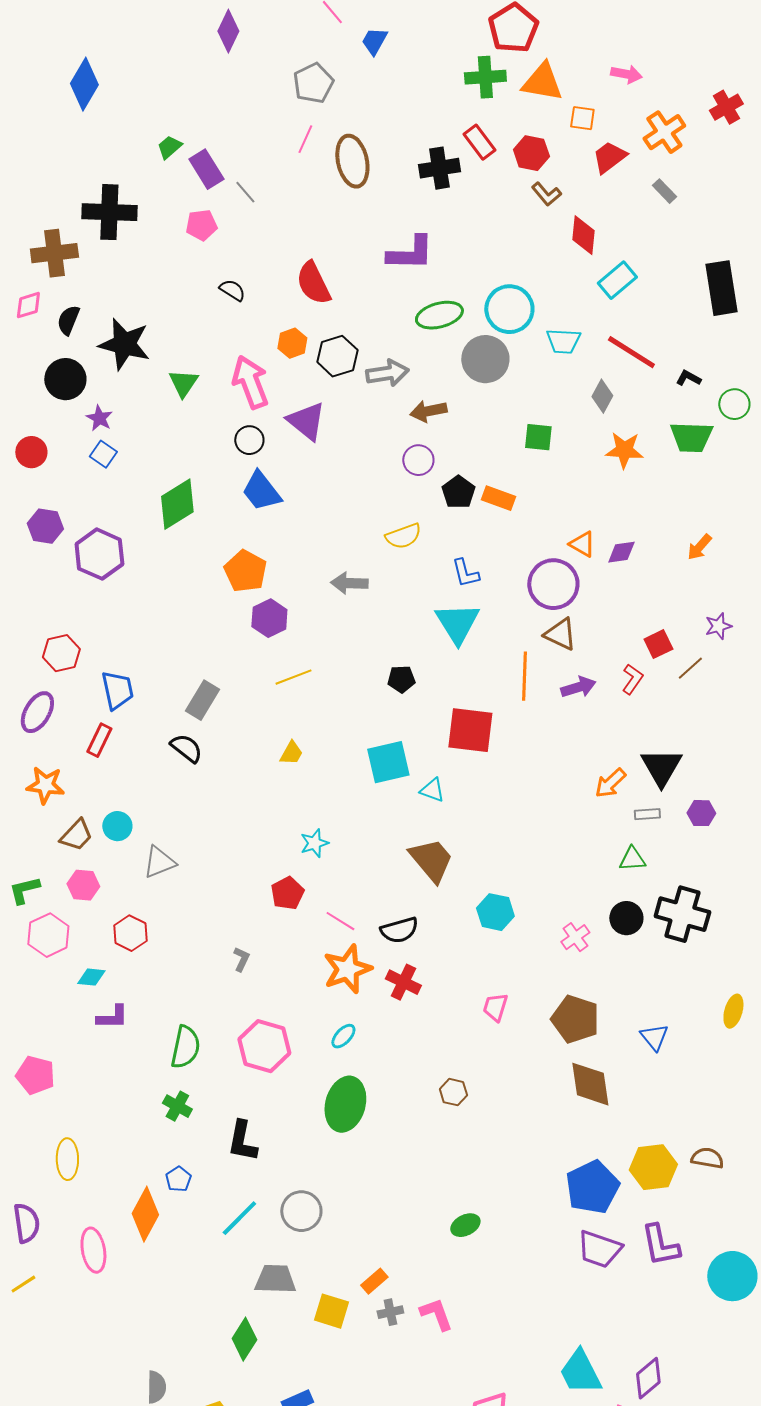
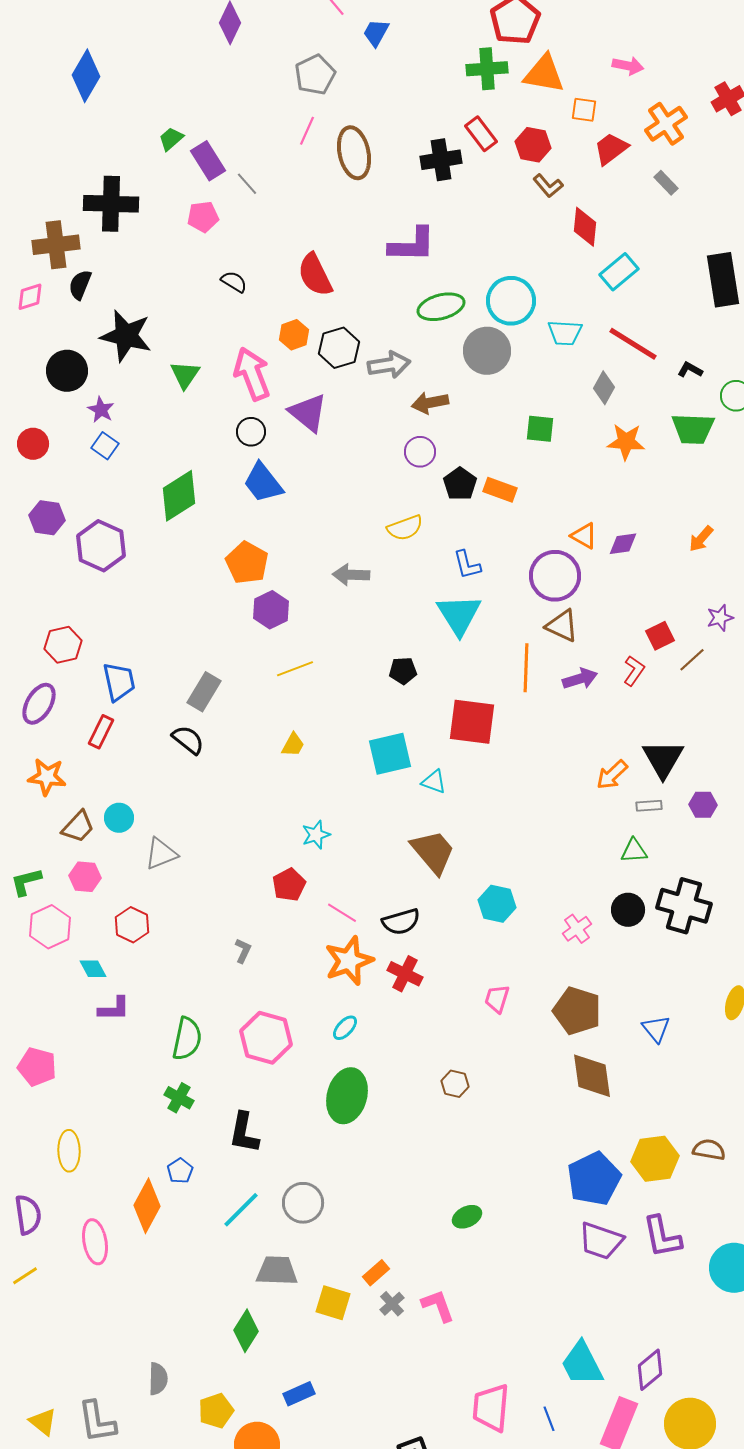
black semicircle: (68, 320) -> (80, 285), moved
cyan diamond: (91, 977) -> (93, 969), turned 56
gray cross: (390, 1312) -> (392, 1304), turned -30

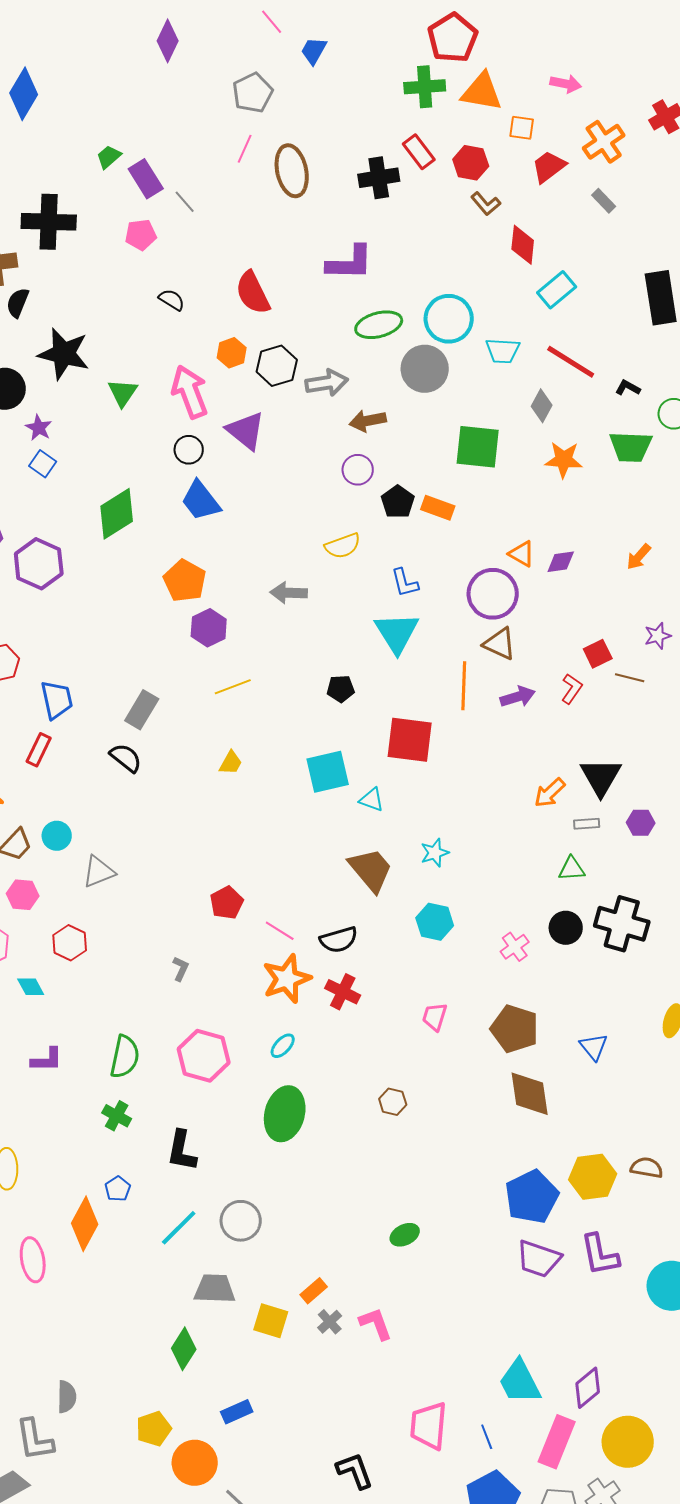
green square: (540, 429) -> (478, 447), size x1.6
brown line: (692, 660) -> (630, 678), turned 56
cyan star: (316, 835) -> (435, 853), moved
purple L-shape: (114, 1009) -> (47, 1060), moved
gray semicircle: (158, 1379) -> (67, 1397), moved

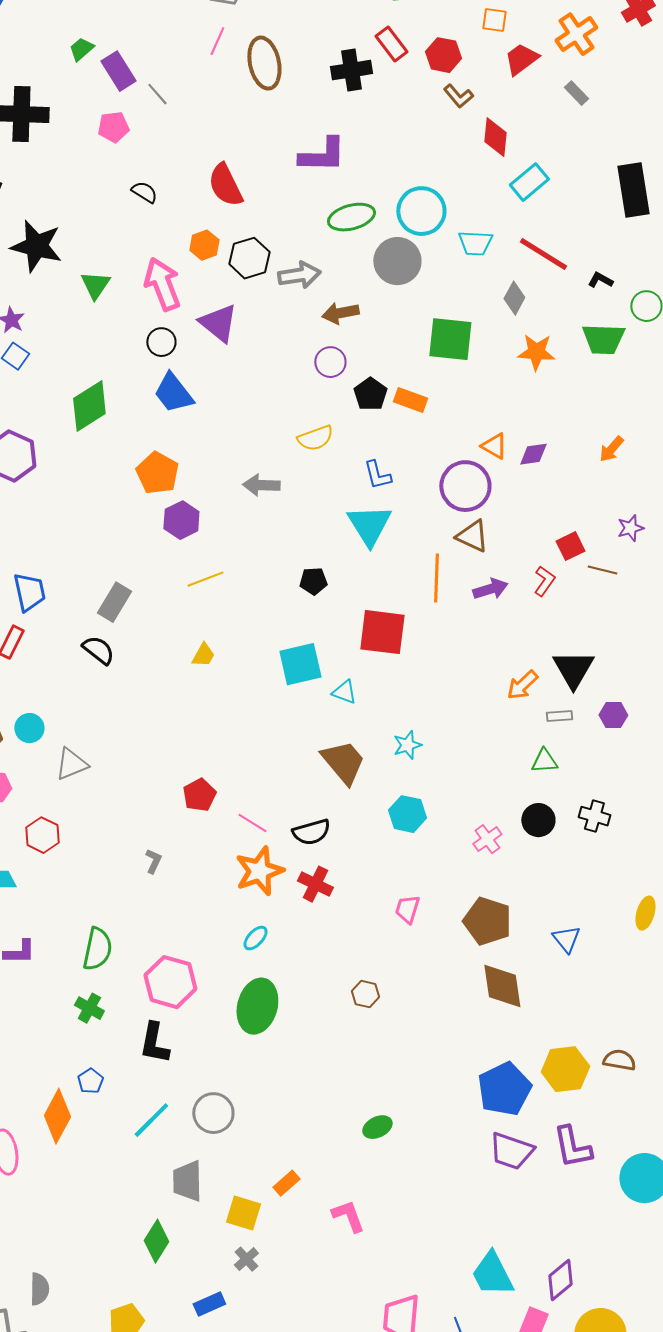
black cross: (622, 924) -> (594, 816), size x0.6
pink hexagon: (204, 1056) -> (170, 982), moved
gray trapezoid: (215, 1289) -> (187, 1181), turned -93
gray cross: (330, 1322) -> (246, 1259), moved

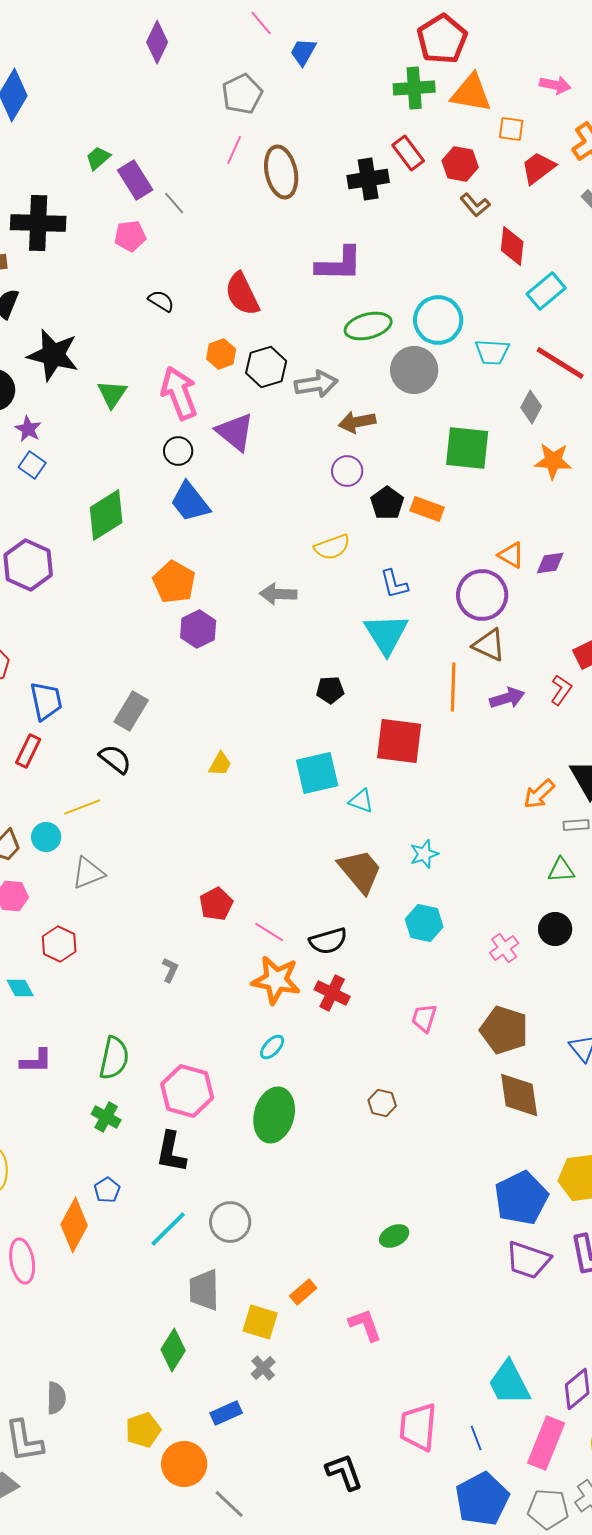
yellow line: (205, 579) -> (82, 807), moved
orange star: (259, 871) -> (276, 980), turned 30

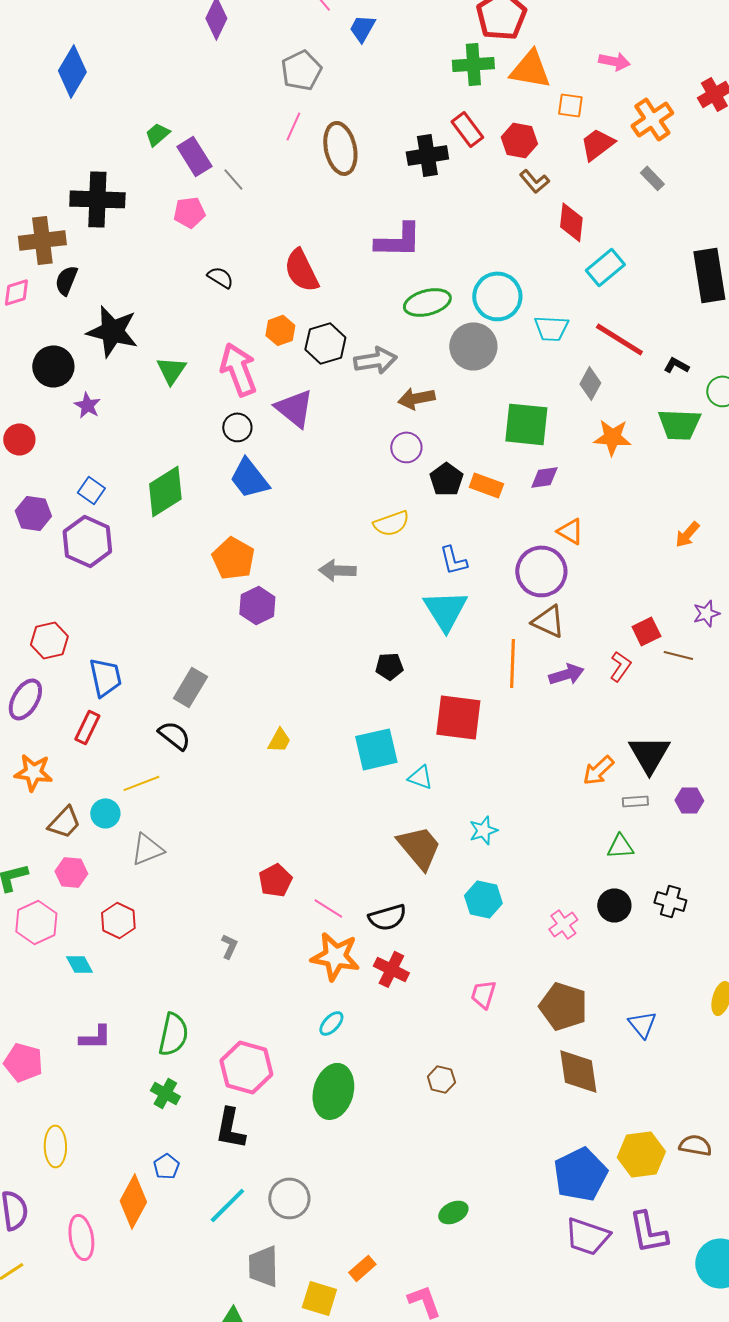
blue square: (32, 465) -> (91, 490), moved
purple diamond: (550, 563) -> (544, 477), moved

